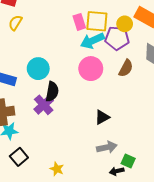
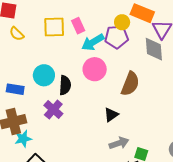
yellow square: (97, 21) -> (54, 27), moved
yellow semicircle: (15, 23) -> (17, 34), turned -70
brown semicircle: (126, 68) -> (130, 84), moved, size x1.4
black semicircle: (52, 92) -> (65, 85), moved

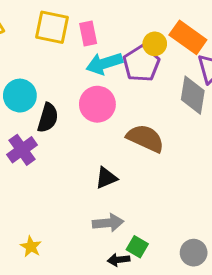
purple pentagon: (116, 37) -> (141, 64), turned 30
brown semicircle: (130, 84) -> (145, 138), turned -100

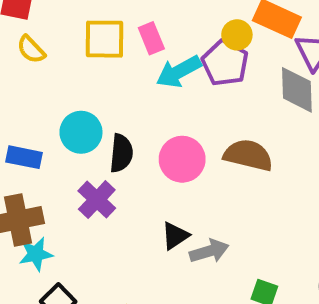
pink circle: (97, 104) -> (182, 159), moved
black triangle: (106, 178) -> (175, 236), moved
gray arrow: (108, 223) -> (209, 251), moved

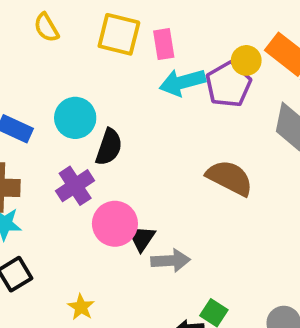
pink circle: (182, 159) -> (115, 224), moved
black triangle: (175, 236) -> (142, 238), turned -36

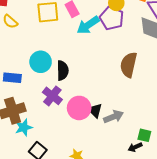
brown semicircle: (230, 178) -> (129, 65), turned -85

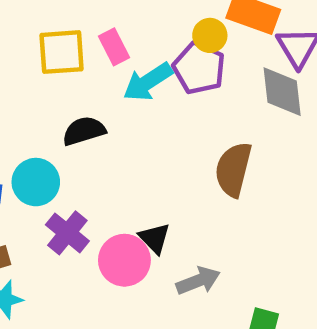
cyan circle: (41, 62) -> (36, 182), moved
black semicircle: (63, 71) -> (84, 131), moved, turned -108
black triangle: (95, 110) -> (155, 238), moved

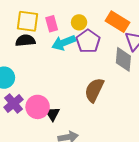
yellow circle: (210, 35) -> (79, 22), moved
black semicircle: (84, 131) -> (25, 40), moved
pink circle: (124, 260) -> (38, 107), moved

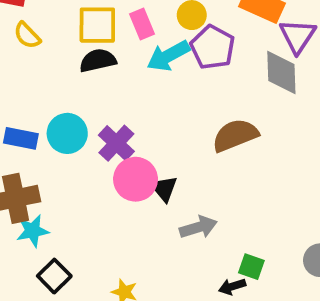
brown semicircle: (94, 90) -> (235, 135), turned 50
purple cross: (14, 103) -> (116, 143), moved

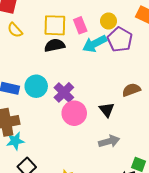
brown semicircle: (235, 135) -> (131, 90), size x0.7
black triangle: (164, 189) -> (107, 110), moved

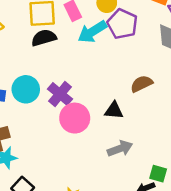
black triangle: (107, 110) -> (114, 111), turned -42

